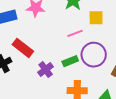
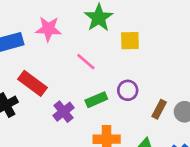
pink line: (75, 33) -> (86, 62), moved, turned 63
purple circle: (94, 55) -> (128, 90), size x0.6

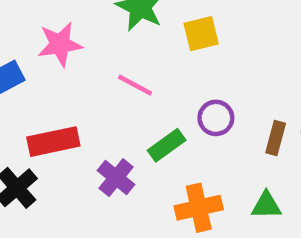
red rectangle: (32, 83) -> (53, 142), turned -36

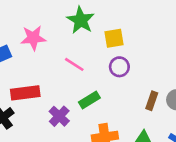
purple circle: (216, 118) -> (119, 67), moved

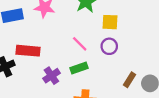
pink line: (74, 64) -> (80, 44), moved

